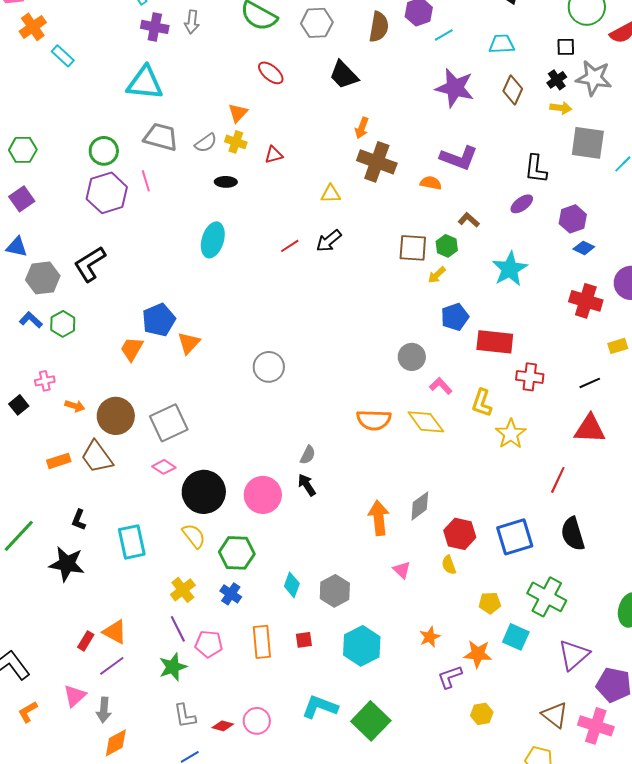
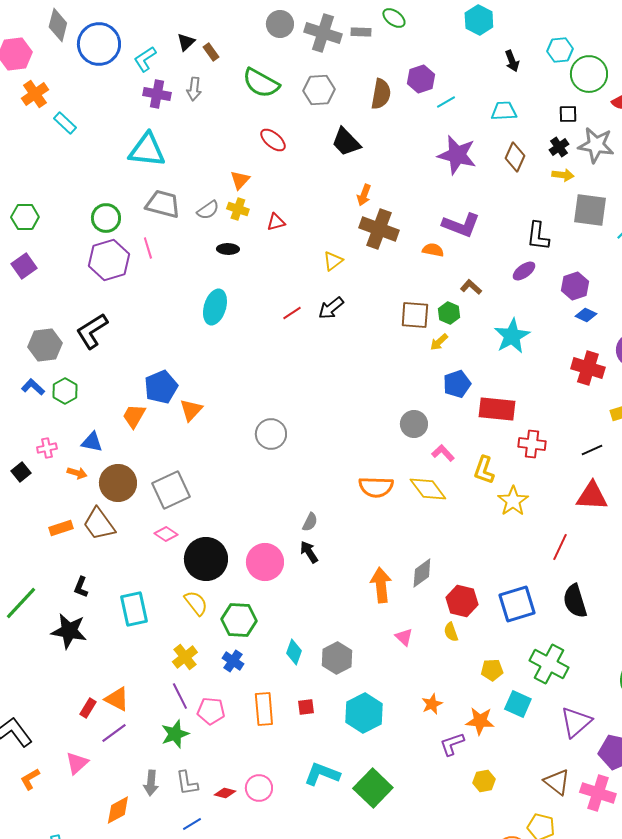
yellow triangle: (331, 194) -> (333, 261), turned -35
blue triangle: (17, 247) -> (92, 442), moved
gray arrow: (104, 710) -> (151, 783), moved

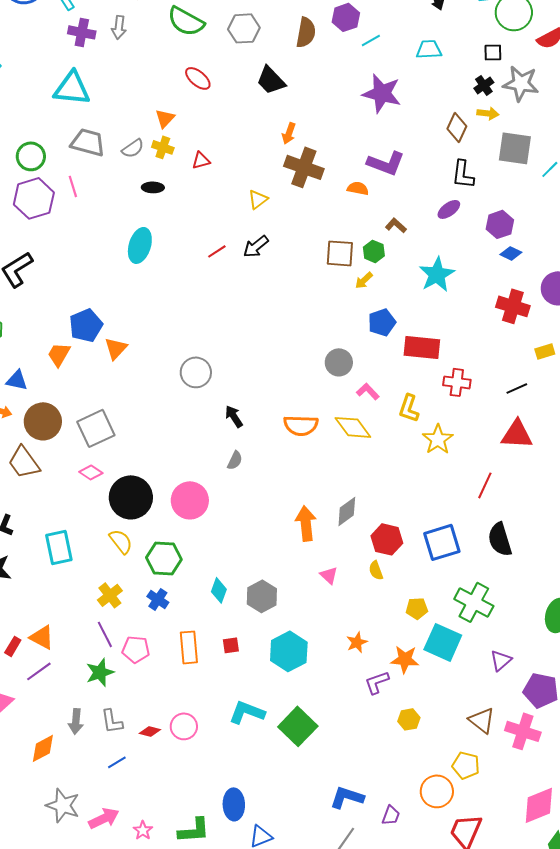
brown diamond: (515, 157) -> (457, 127), moved
black arrow: (309, 552) -> (234, 416), moved
cyan square: (518, 704) -> (443, 642), size x1.4
purple triangle: (576, 722) -> (501, 660), size x0.7

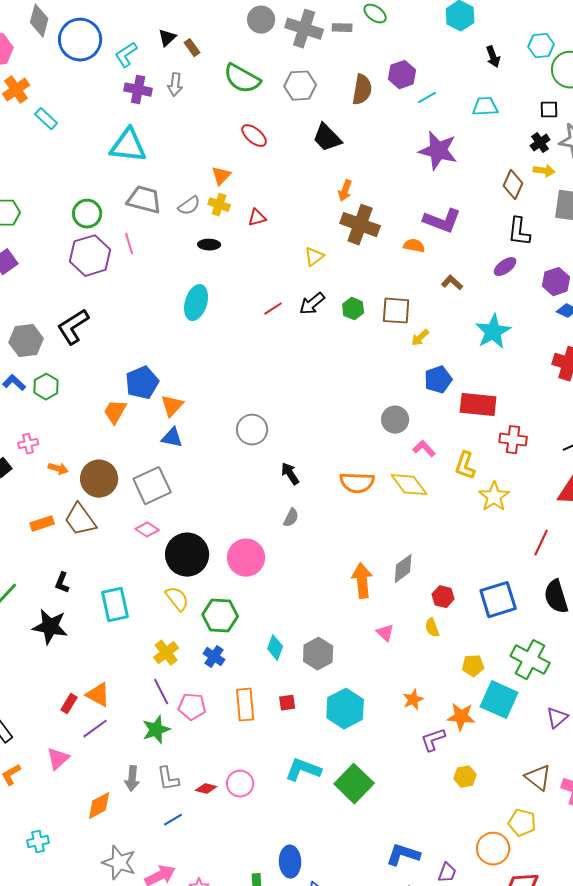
green hexagon: (374, 251) -> (353, 309), moved
blue triangle: (17, 380) -> (172, 438), moved
red hexagon: (387, 539) -> (443, 597), size x0.7

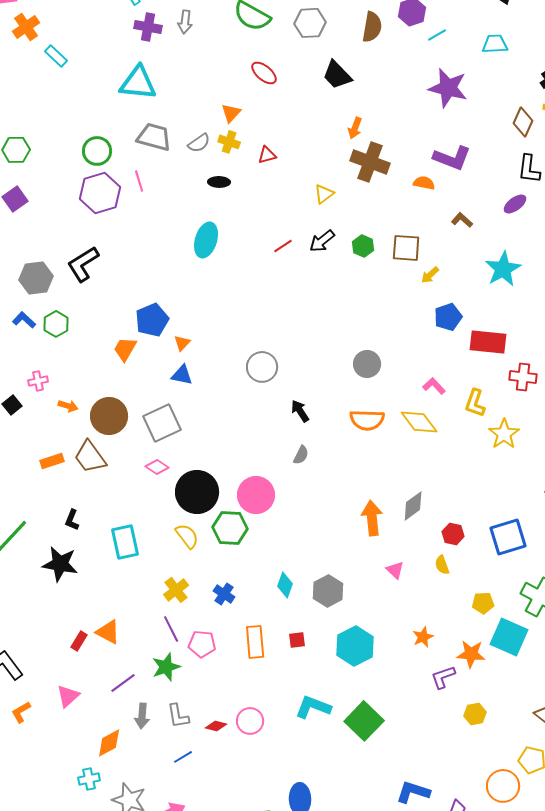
orange triangle: (172, 406) -> (182, 343), size x0.7
gray circle: (395, 420) -> (367, 364), moved
green hexagon: (220, 616) -> (230, 528), moved
purple line: (95, 729) -> (123, 683), moved
cyan cross: (38, 842) -> (89, 779), moved

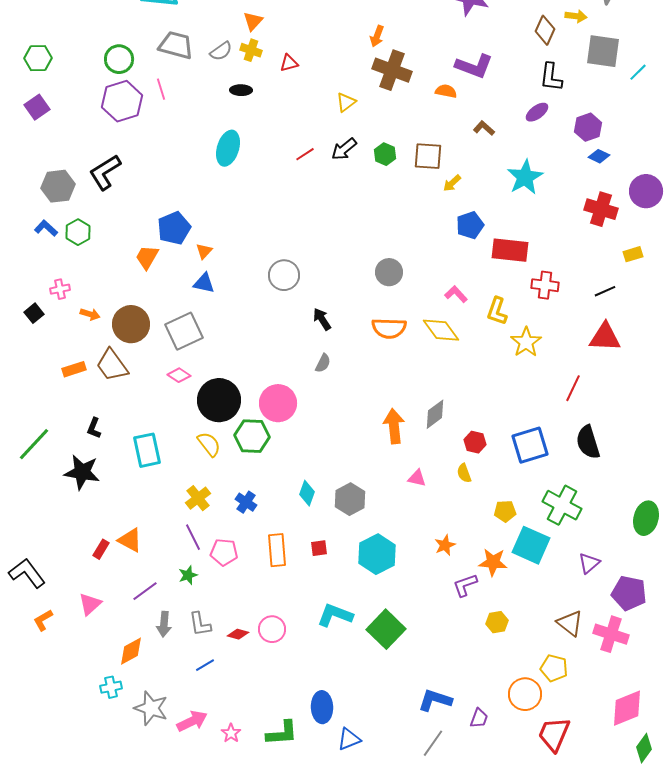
pink triangle: (395, 570) -> (417, 478), turned -30
green star: (166, 667) -> (188, 575), size x0.7

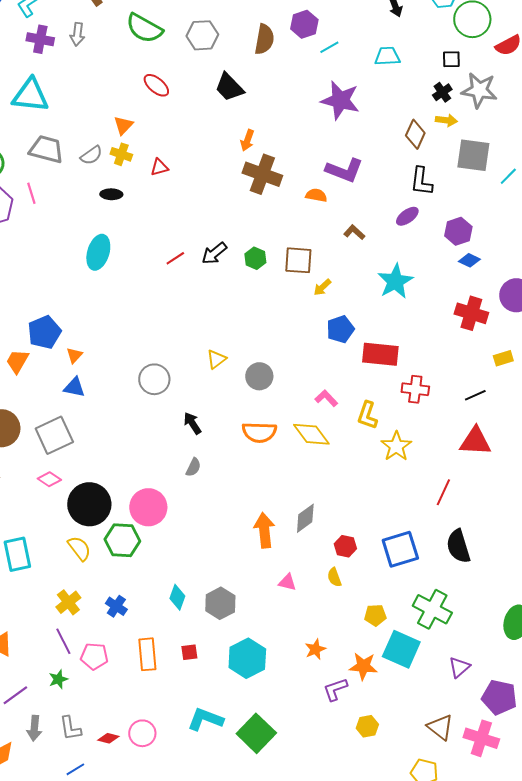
yellow triangle: (346, 102) -> (216, 359), moved

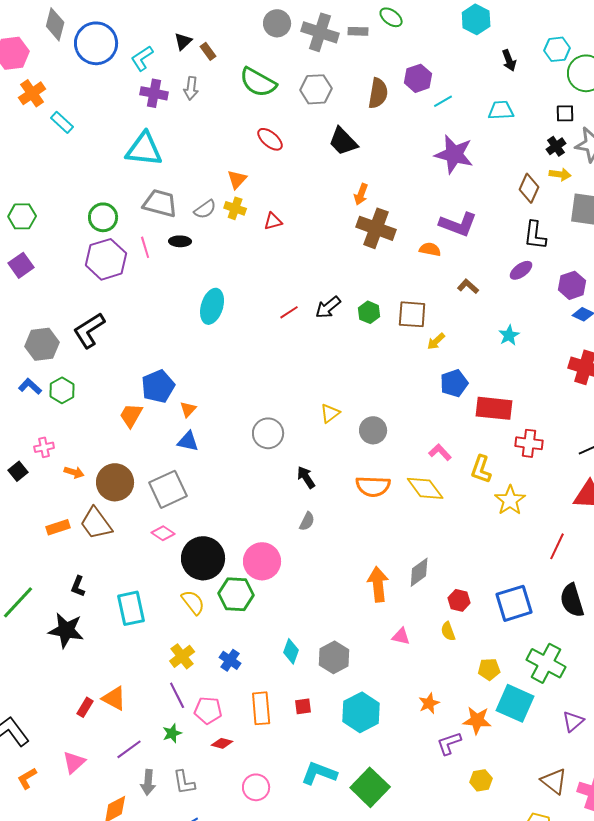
black ellipse: (111, 194) -> (180, 241), moved
cyan star: (395, 281) -> (509, 335), size x0.6
red diamond: (108, 738) -> (222, 743), moved

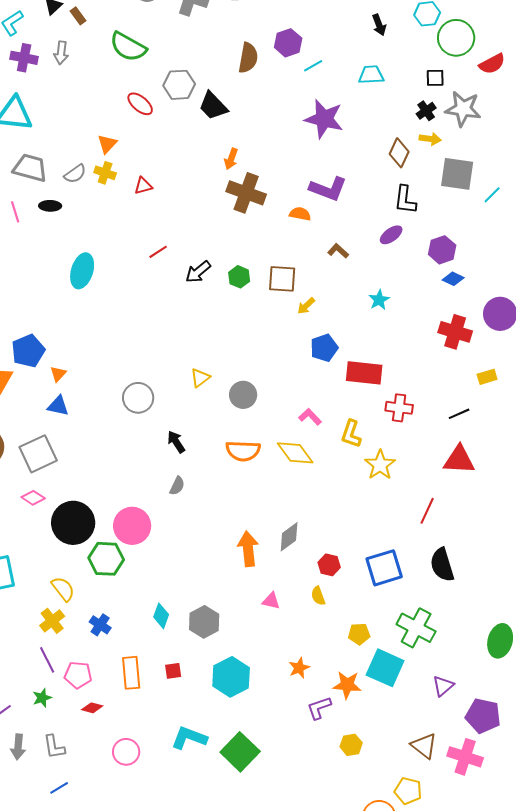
gray hexagon: (316, 89) -> (179, 85), moved
red line: (289, 312) -> (158, 252), moved
yellow semicircle: (193, 602) -> (63, 589), moved

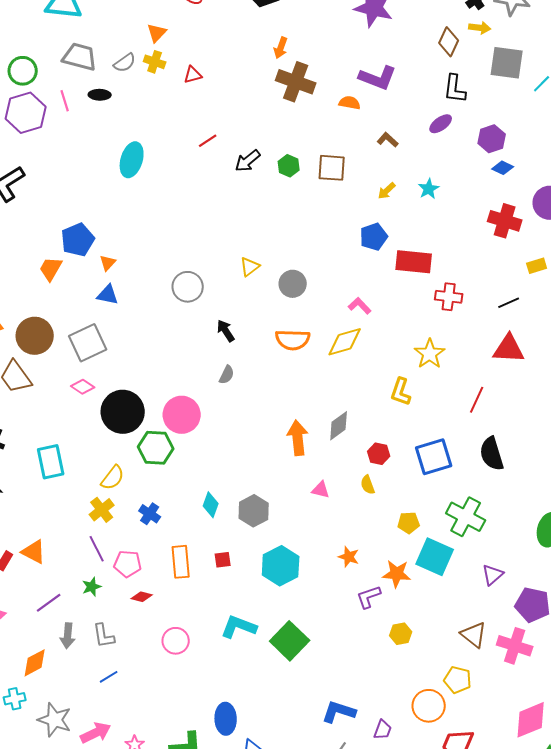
yellow arrow: (306, 306) -> (387, 191), moved
yellow L-shape: (351, 434) -> (401, 392), moved
yellow diamond: (295, 453) -> (345, 342), turned -69
yellow semicircle: (63, 589) -> (113, 478), turned 76
orange star: (299, 668) -> (349, 557), turned -30

